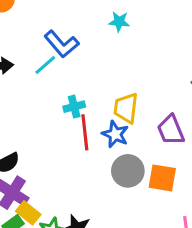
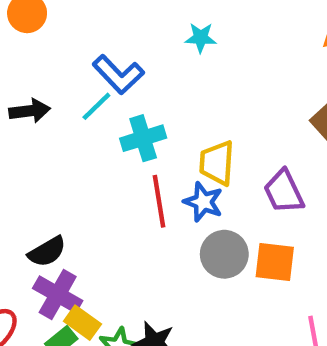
cyan cross: (74, 107) -> (143, 138), moved, size x1.4

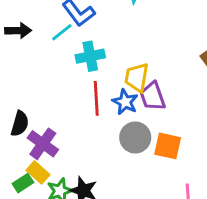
purple trapezoid: (284, 192) -> (153, 96), moved
black semicircle: (47, 252) -> (20, 124), turned -50
purple cross: (58, 294) -> (43, 144), moved

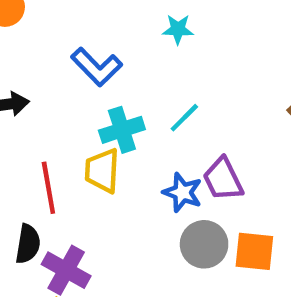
cyan line: (62, 32) -> (184, 118), moved
yellow trapezoid: (137, 77) -> (102, 171), moved
red line: (96, 98) -> (48, 188), moved

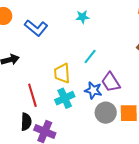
blue L-shape: (97, 67) -> (36, 28), moved
cyan cross: (122, 130) -> (65, 98), moved
yellow trapezoid: (102, 171) -> (62, 73), moved

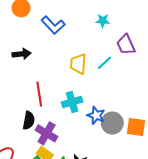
yellow trapezoid: (62, 73) -> (78, 64), moved
purple trapezoid: (111, 82) -> (126, 45), moved
blue star: (93, 90) -> (96, 115), moved

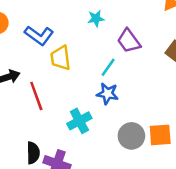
yellow trapezoid: (78, 64) -> (61, 58), moved
red line: (39, 94) -> (36, 96), moved
blue star: (96, 115) -> (108, 94), moved

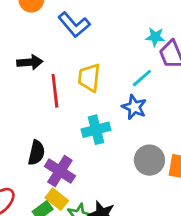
cyan star: (96, 19) -> (155, 37), moved
yellow trapezoid: (61, 58) -> (89, 78), moved

